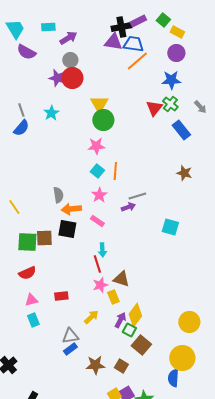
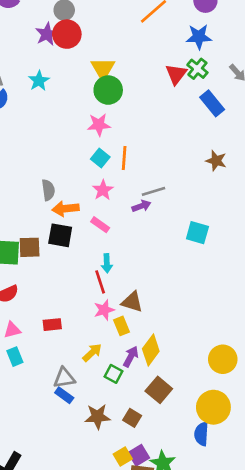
purple star: (57, 78) -> (47, 34), turned 30
green square: (129, 330) -> (113, 374), moved
blue rectangle: (70, 349) -> (64, 395), turned 72

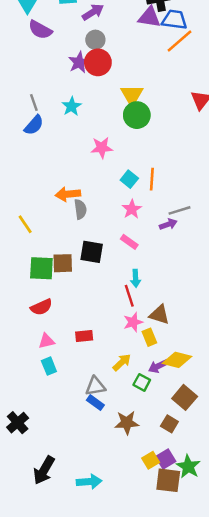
pink star: (99, 125) -> (102, 148), moved
orange arrow: (66, 209) -> (68, 194), moved
yellow diamond: (151, 350) -> (177, 360), turned 68
purple arrow: (131, 357) -> (158, 366), turned -144
brown square: (132, 418) -> (169, 424), moved

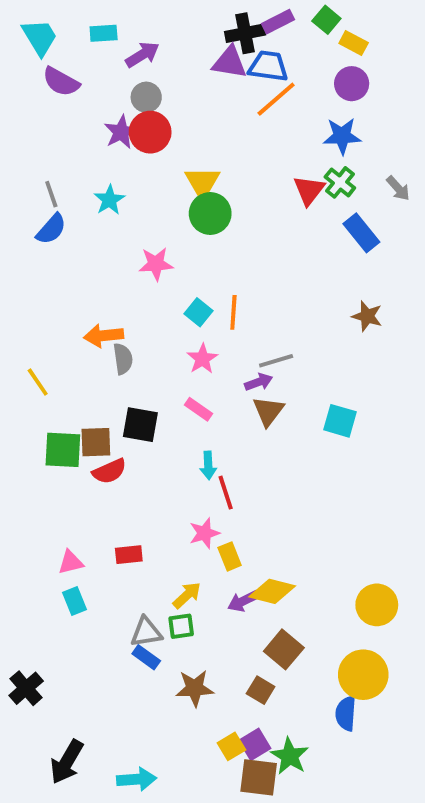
red line: (129, 296) -> (226, 493), moved
red semicircle: (41, 307) -> (109, 471), moved
brown triangle: (159, 315) -> (268, 411), moved, turned 50
green square: (142, 382) -> (181, 626), moved, turned -36

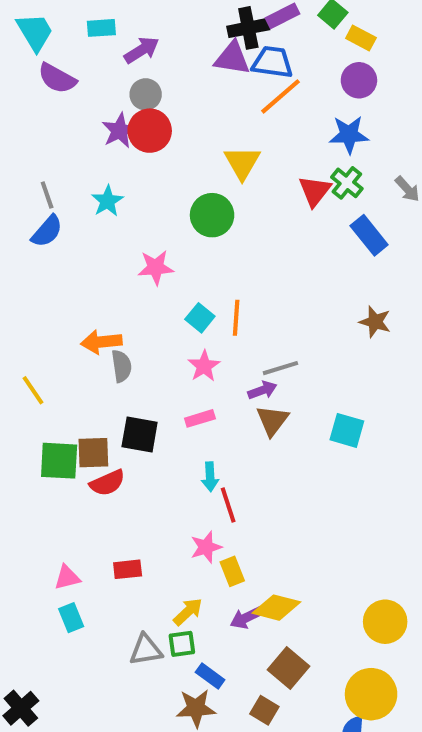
yellow triangle: (202, 182) -> (242, 163), moved
pink rectangle: (199, 409) -> (200, 418), turned -52
blue rectangle: (146, 657) -> (210, 676), moved

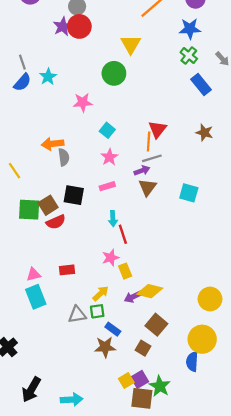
red triangle: (315, 191) -> (158, 129), moved
cyan star: (107, 201) -> (48, 77), moved
orange line: (236, 318) -> (149, 142), moved
brown square: (93, 453) -> (48, 205), turned -30
cyan rectangle: (71, 618) -> (36, 297), size x1.5

